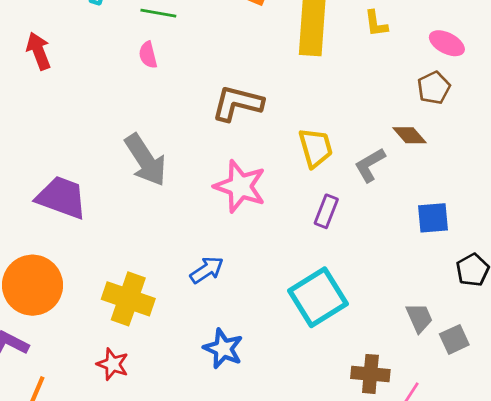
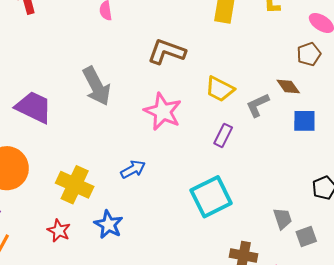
yellow trapezoid: (316, 148) -> (220, 89), turned 128
blue square: (433, 218) -> (304, 121), moved
blue star: (223, 349) -> (109, 225), moved

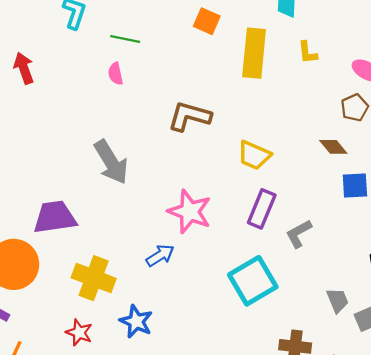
gray L-shape: (258, 105) -> (299, 234), moved
purple trapezoid: (34, 107) -> (55, 217), moved, turned -30
pink star: (163, 112) -> (190, 212), moved
purple rectangle: (223, 135) -> (262, 209), size x1.4

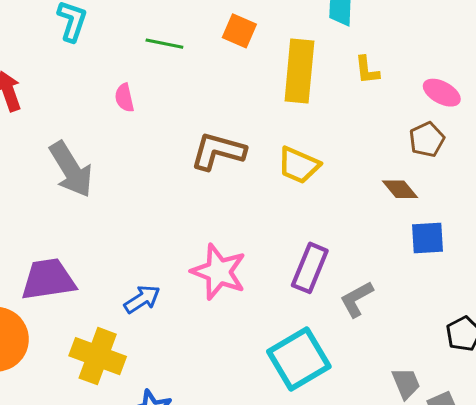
green line: (125, 39) -> (164, 44), moved
yellow trapezoid: (254, 155) -> (299, 165), moved
gray arrow: (111, 162) -> (71, 169), moved
blue arrow: (160, 255) -> (142, 299), moved

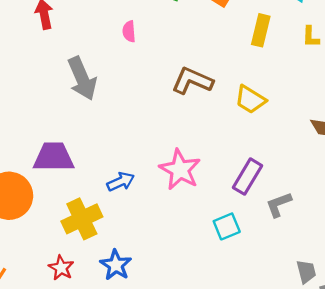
yellow rectangle: (299, 71) -> (261, 30), size x0.7
yellow cross: (98, 356) -> (82, 219), turned 36
cyan square: (299, 359) -> (227, 226), moved, size x0.6

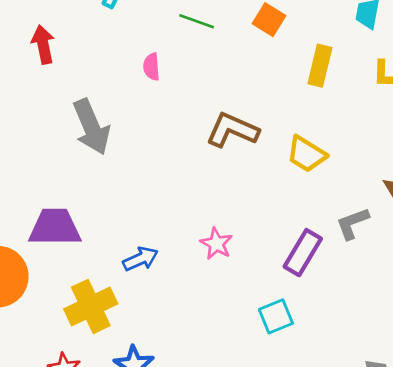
pink star: (180, 170) -> (216, 244), size x0.6
gray L-shape: (279, 204) -> (352, 223), moved

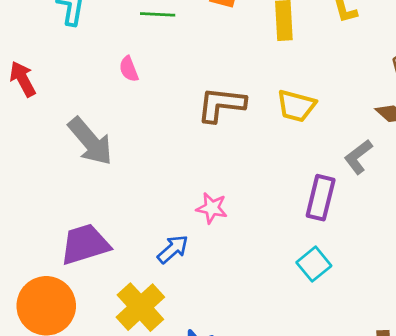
pink star: (216, 244) -> (212, 208), moved

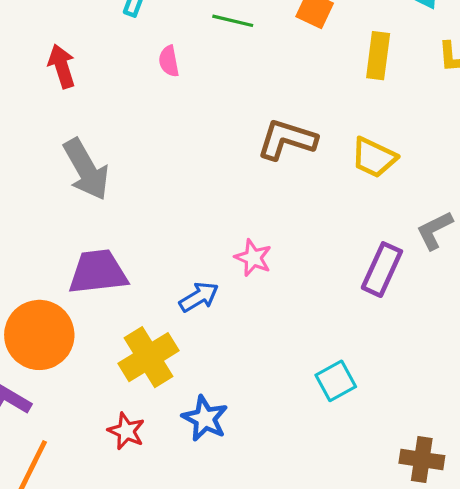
pink semicircle: (129, 69) -> (169, 61), moved
gray arrow: (90, 141) -> (86, 169), moved
cyan square: (314, 264) -> (336, 381), moved

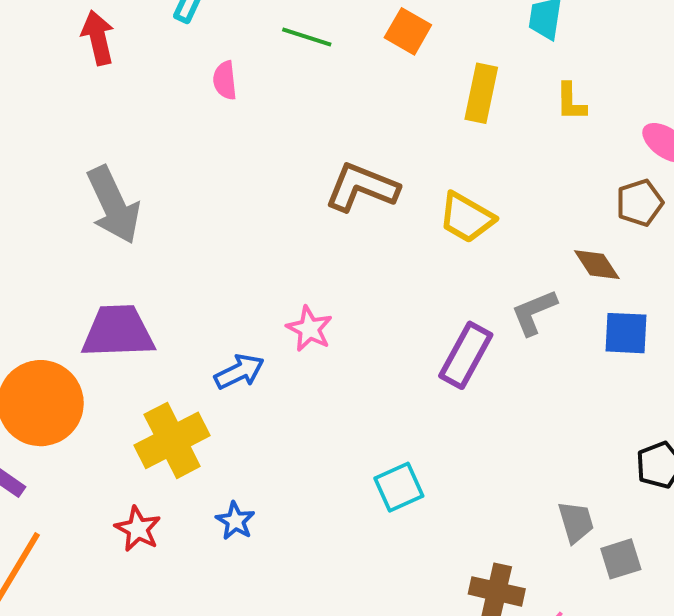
red arrow: (62, 66) -> (98, 38), moved
blue star: (205, 418) -> (235, 521), size x0.7

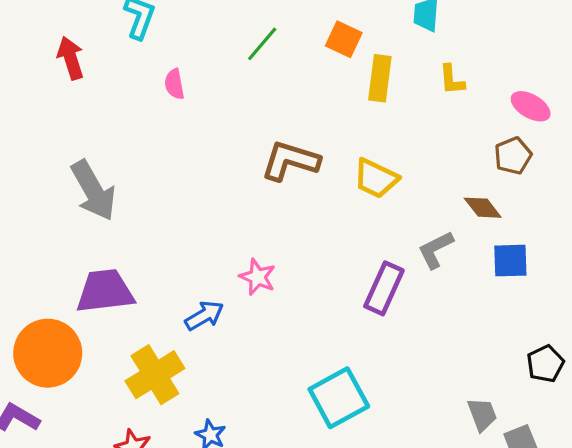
orange square: (408, 31) -> (344, 39), moved
green line: (307, 37) -> (262, 44), moved, turned -63
cyan square: (399, 487) -> (339, 398), size x1.5

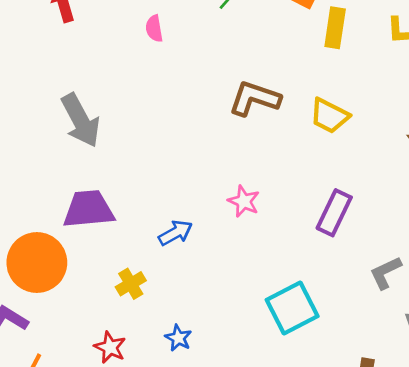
gray L-shape: (436, 250) -> (386, 273), moved
pink star: (258, 277) -> (244, 201), moved
yellow cross: (155, 375) -> (131, 284), size x0.6

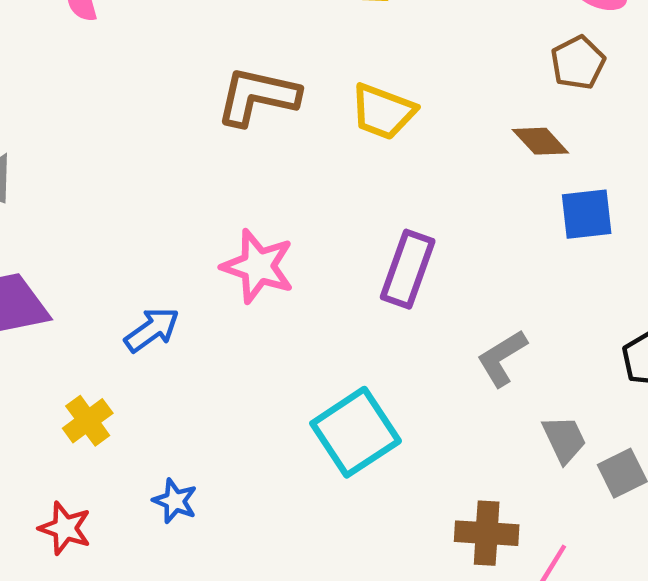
pink star: (244, 201) -> (258, 266), size x1.4

